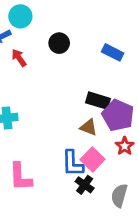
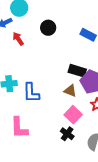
blue L-shape: (73, 163) -> (31, 93), moved

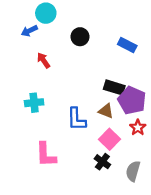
red arrow: (18, 39) -> (43, 60), moved
blue L-shape: (31, 93) -> (76, 119), moved

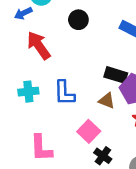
red arrow: (43, 60) -> (39, 45), size x1.6
blue L-shape: (76, 119) -> (64, 93), moved
pink square: (109, 139) -> (89, 131), moved

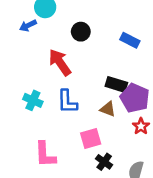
red arrow: (39, 45) -> (60, 62), moved
cyan cross: (28, 92) -> (33, 100), turned 30
pink square: (89, 131) -> (91, 139), turned 30

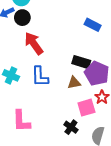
black circle: (81, 32) -> (22, 18), moved
brown triangle: (108, 109) -> (74, 83), turned -32
pink square: (91, 139) -> (86, 108), moved

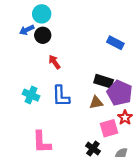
red arrow: (34, 43) -> (54, 62), size x0.6

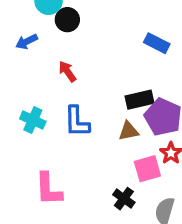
blue arrow: (27, 30) -> (27, 42), moved
black circle: (43, 35) -> (67, 20), moved
black rectangle: (104, 81) -> (140, 100), turned -30

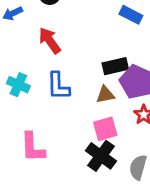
red arrow: (67, 71) -> (50, 40), size x1.4
pink square: (147, 169) -> (105, 129), moved
black cross: (124, 199) -> (101, 156), size x1.5

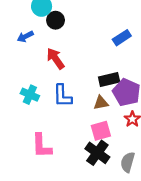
blue rectangle: (131, 15) -> (122, 38), turned -60

